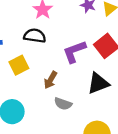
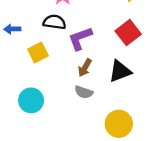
purple L-shape: (74, 52) -> (80, 38), moved
brown arrow: (51, 80) -> (85, 68), moved

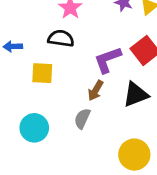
purple L-shape: (80, 38) -> (108, 60), moved
yellow square: (38, 52) -> (42, 73), turned 30
gray semicircle: (84, 92) -> (82, 118), moved, turned 96

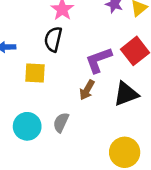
black semicircle: (61, 38) -> (53, 39), turned -85
gray semicircle: (82, 118) -> (61, 122), moved

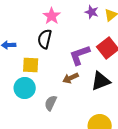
brown arrow: (87, 90) -> (71, 78), turned 35
cyan circle: (27, 126) -> (25, 88), moved

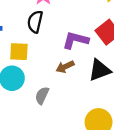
purple L-shape: (80, 55) -> (75, 40), turned 35

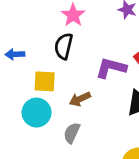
brown arrow: (65, 67) -> (80, 99), moved

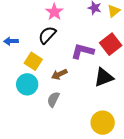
black semicircle: (64, 46) -> (47, 35), turned 30
yellow square: (45, 81) -> (33, 61), turned 30

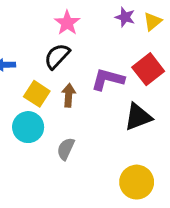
brown arrow: (59, 74) -> (69, 95), moved, turned 119

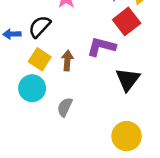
black semicircle: (57, 56) -> (40, 27), moved
red square: (148, 69) -> (127, 21), moved
black triangle: (138, 117) -> (128, 79), turned -32

